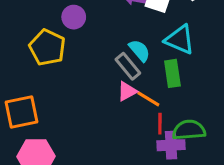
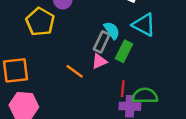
gray rectangle: (128, 66) -> (102, 42), turned 60
green rectangle: (172, 73) -> (124, 51), moved, turned 30
orange line: (148, 99) -> (75, 71), moved

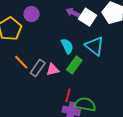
gray rectangle: (102, 42) -> (38, 68), moved
orange line: (75, 71) -> (21, 62), moved

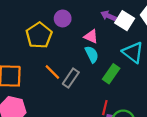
cyan semicircle: (67, 46) -> (92, 54), moved
pink triangle: (53, 70) -> (91, 37), moved, turned 40

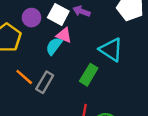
white square: (125, 21) -> (58, 14), moved
cyan semicircle: (92, 54) -> (54, 46), moved, turned -112

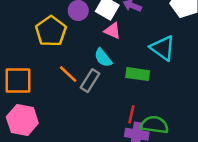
cyan semicircle: (54, 46) -> (103, 58), moved, turned -78
green rectangle: (89, 75) -> (138, 74), turned 65

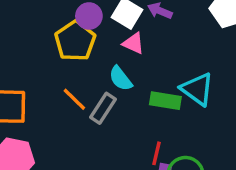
yellow pentagon: (51, 31) -> (75, 41), moved
cyan triangle: (163, 48) -> (197, 89), moved

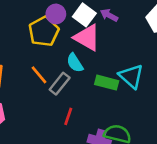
pink triangle: (133, 43) -> (87, 38), size x1.6
red line: (157, 153) -> (68, 116), moved

